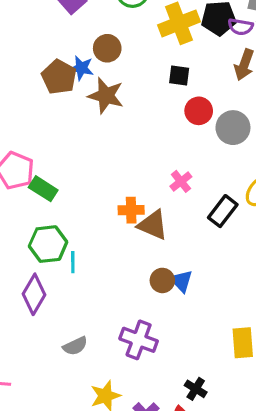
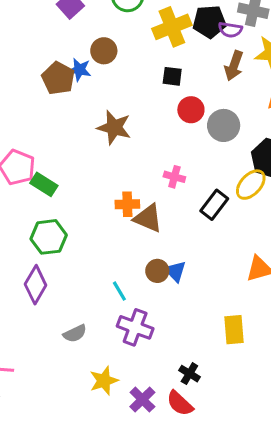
brown star: (106, 96) -> (114, 127), moved
pink cross: (181, 181) -> (174, 177), turned -36
cyan line: (73, 262) -> (119, 291), moved, turned -30

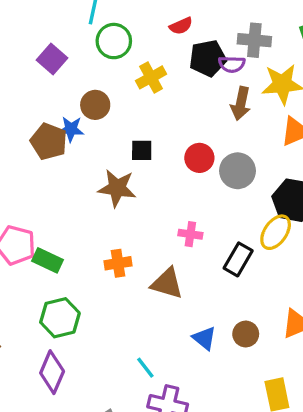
yellow cross: (172, 27) -> (151, 77), moved, size x0.7
black square: (172, 76) -> (142, 150), moved
orange cross: (127, 204) -> (118, 263), moved
brown circle: (157, 271) -> (246, 334), moved

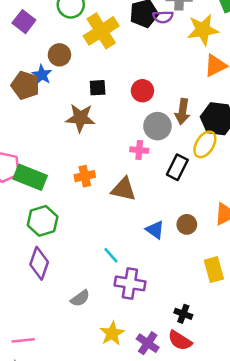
yellow cross: (151, 77) -> (101, 31), size x1.5
brown arrow: (241, 103) -> (182, 112), moved
blue star: (71, 129) -> (42, 75), turned 30
gray circle: (238, 171) -> (157, 126), moved
green rectangle: (47, 260) -> (30, 177), size x1.4

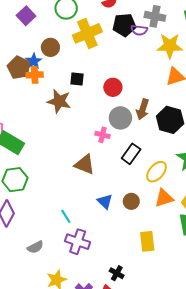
yellow ellipse: (205, 144) -> (157, 172), moved
orange cross: (85, 176) -> (35, 75), moved

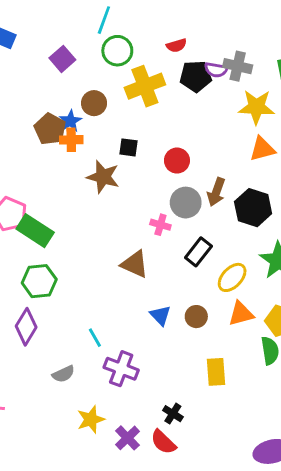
purple semicircle: (139, 30) -> (216, 70), moved
cyan line: (66, 216) -> (95, 338), moved

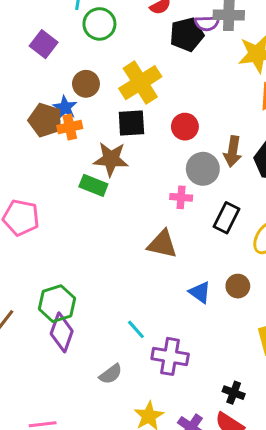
yellow cross: (145, 86) -> (140, 83), moved
black square: (129, 147) -> (131, 123), size x1.4
green rectangle: (35, 231) -> (93, 185), moved, size x0.7
green hexagon: (39, 281) -> (57, 304), moved

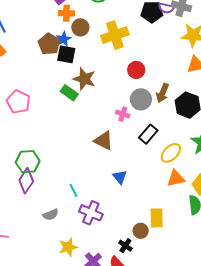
black square: (131, 123) -> (66, 54), moved
orange cross: (70, 127) -> (66, 13), moved
brown circle: (238, 286) -> (141, 231), moved

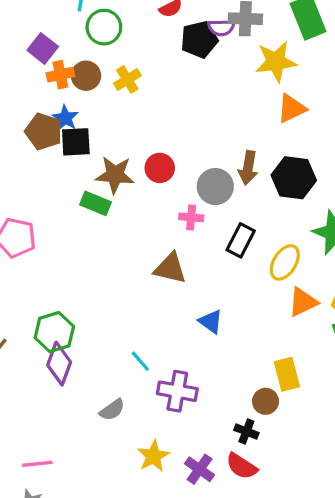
brown circle: (80, 27) -> (86, 76), moved
yellow cross: (115, 35) -> (127, 79), moved, size x0.6
red circle: (136, 70) -> (160, 168), moved

